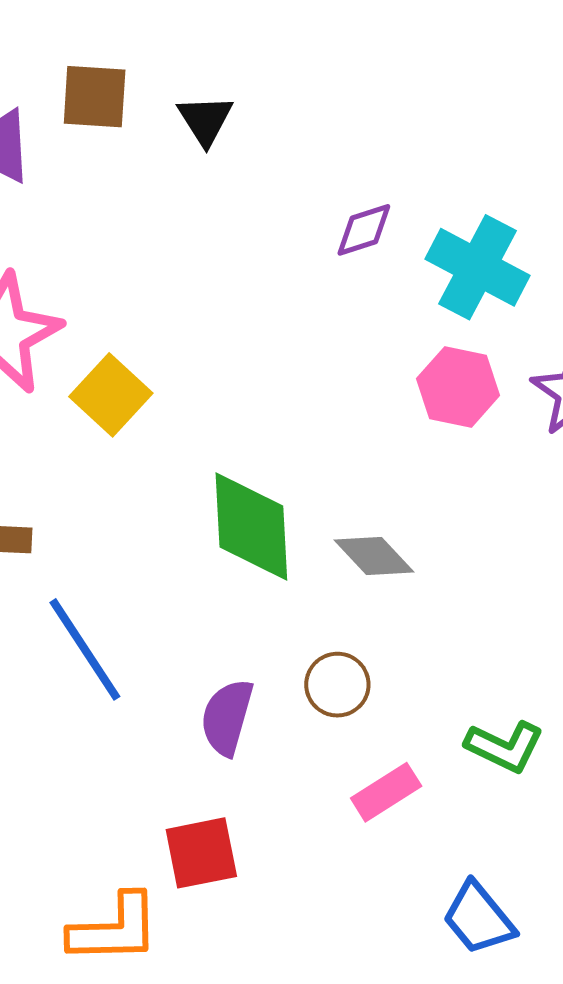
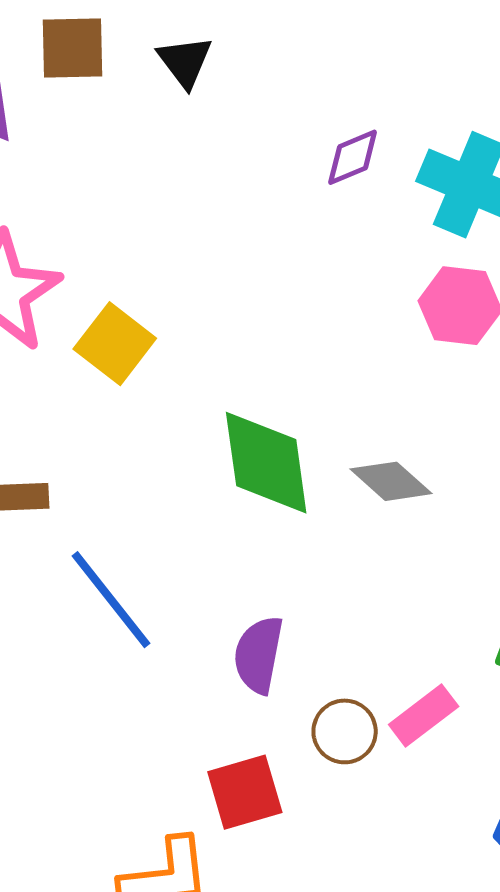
brown circle: (337, 685) -> (345, 731), moved

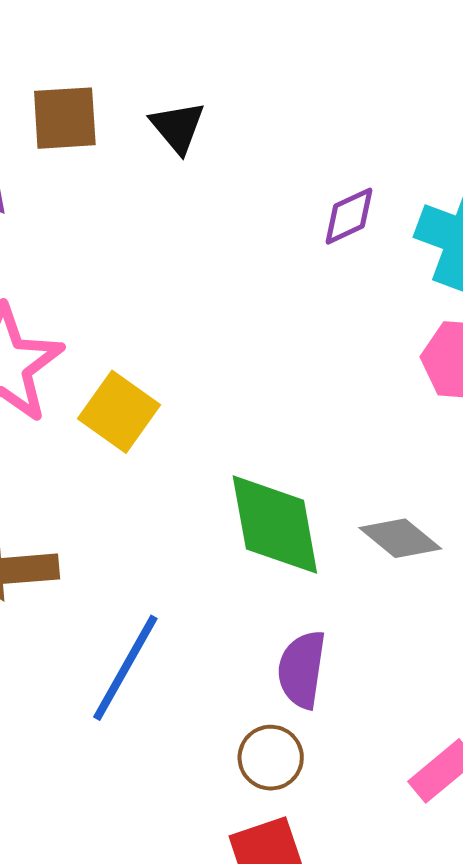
blue line: (111, 600) -> (125, 668), turned 70
purple semicircle: (259, 655) -> (302, 669), moved
brown circle: (345, 731) -> (271, 758), moved

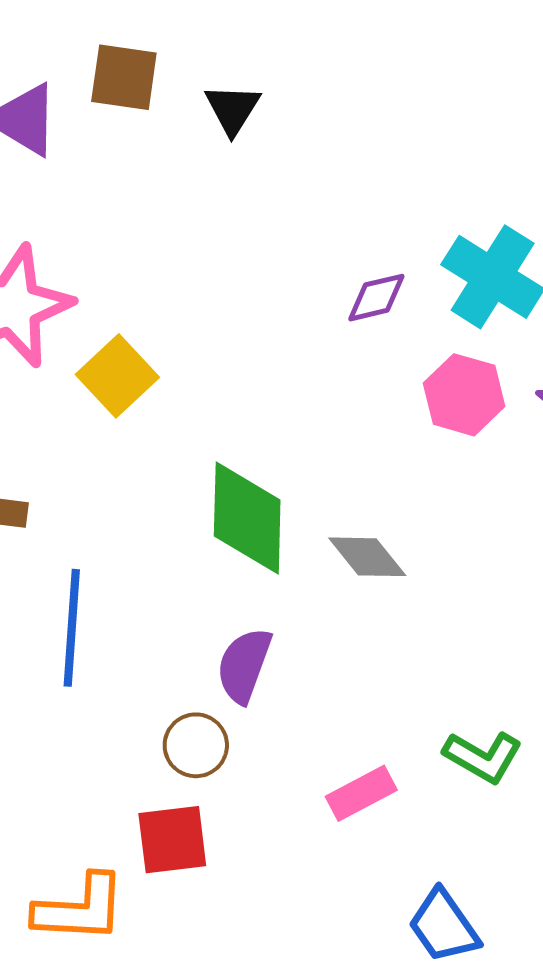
purple diamond: (349, 216) -> (376, 298), moved
blue line: (125, 668) -> (72, 628), turned -37

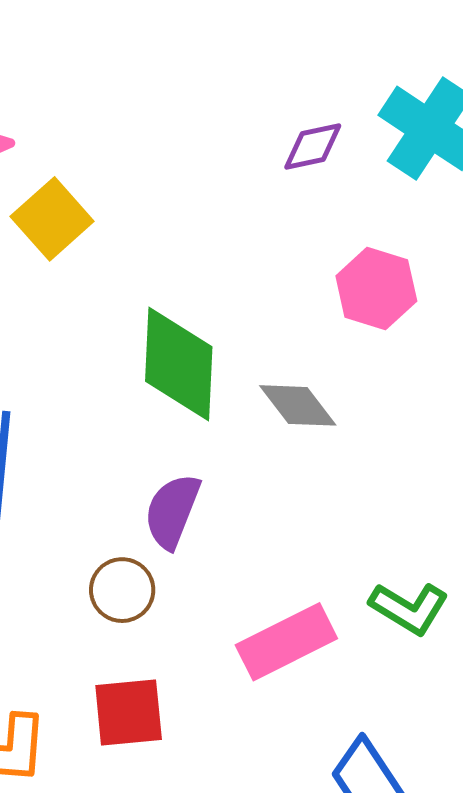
pink hexagon: (464, 395) -> (376, 288), moved
pink rectangle: (361, 793) -> (286, 642), size x1.4
red square: (172, 840) -> (129, 713), moved

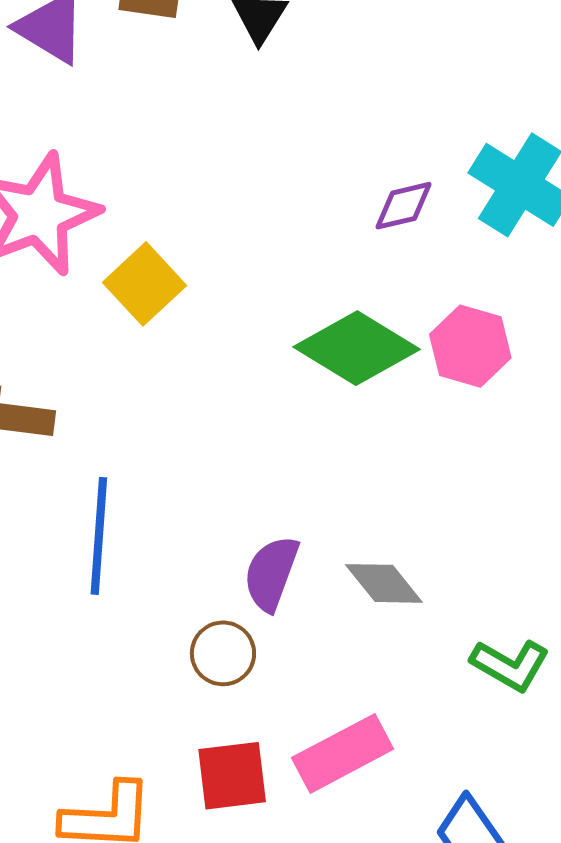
green diamond: (179, 364) -> (357, 348), moved, turned -60
gray diamond: (298, 405) -> (384, 583), moved
pink rectangle: (286, 642) -> (343, 753), moved

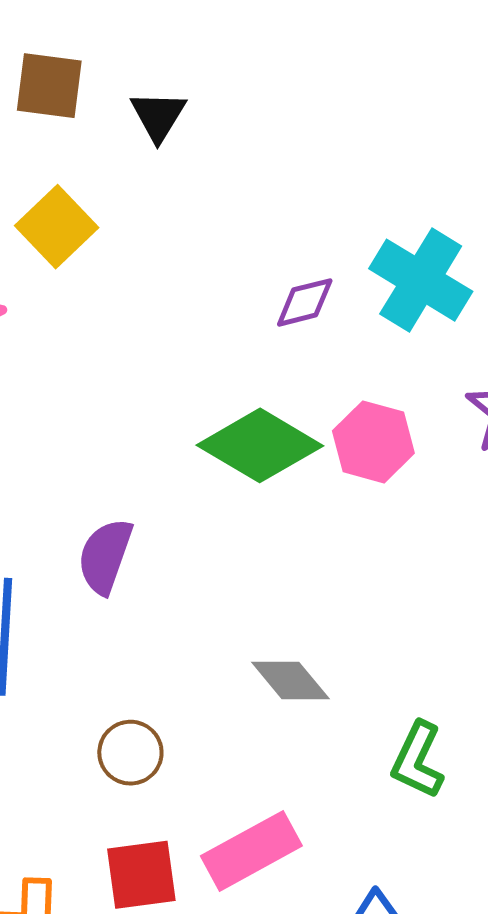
yellow square: (145, 284) -> (57, 227), moved
purple semicircle: (271, 573) -> (105, 556), moved
green L-shape: (510, 665) -> (418, 760), turned 86

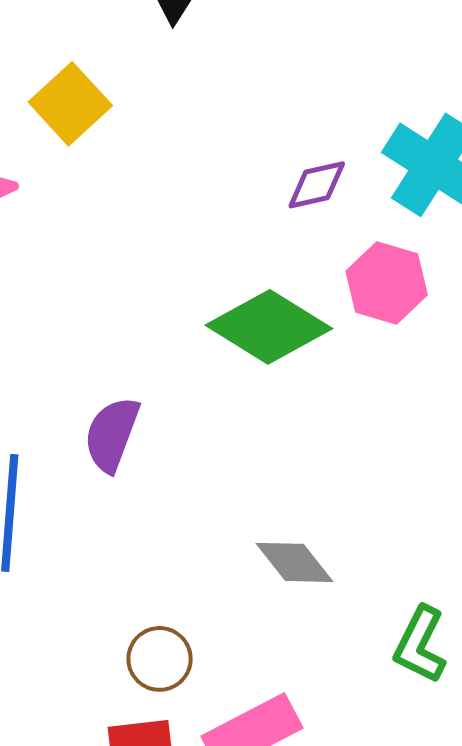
pink hexagon: (373, 442) -> (387, 283), moved
brown circle: (130, 753) -> (160, 659), moved

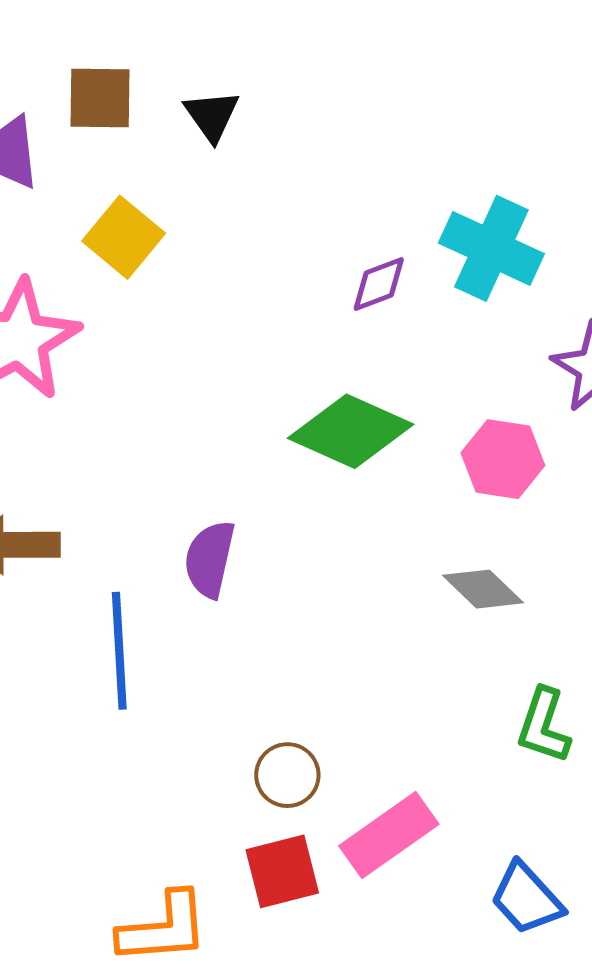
pink hexagon: (387, 283) -> (503, 459), moved
gray diamond: (294, 562) -> (483, 589), moved

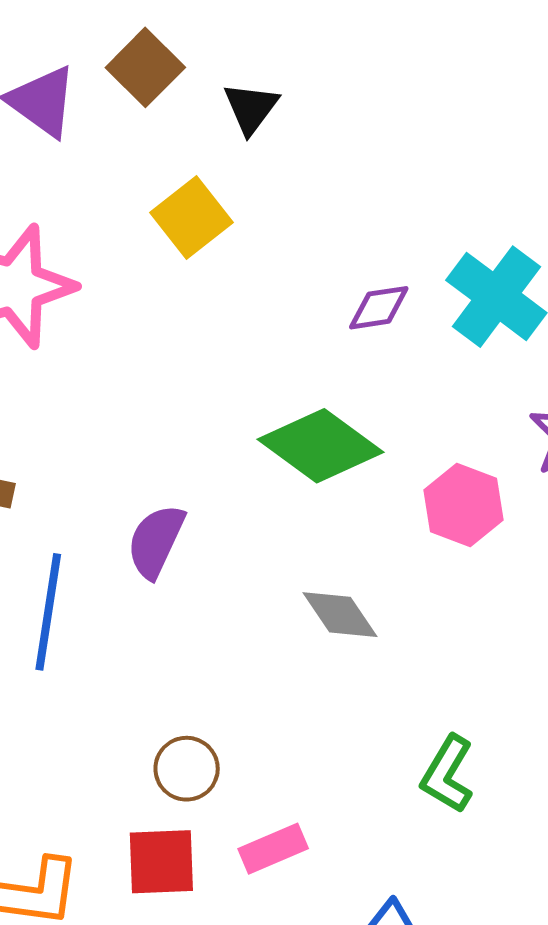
brown square: (100, 98) -> (145, 67), turned 32
yellow square: (124, 237) -> (191, 217), moved
gray diamond: (483, 589) -> (340, 615), moved
pink rectangle: (389, 835) -> (273, 849), size x0.7

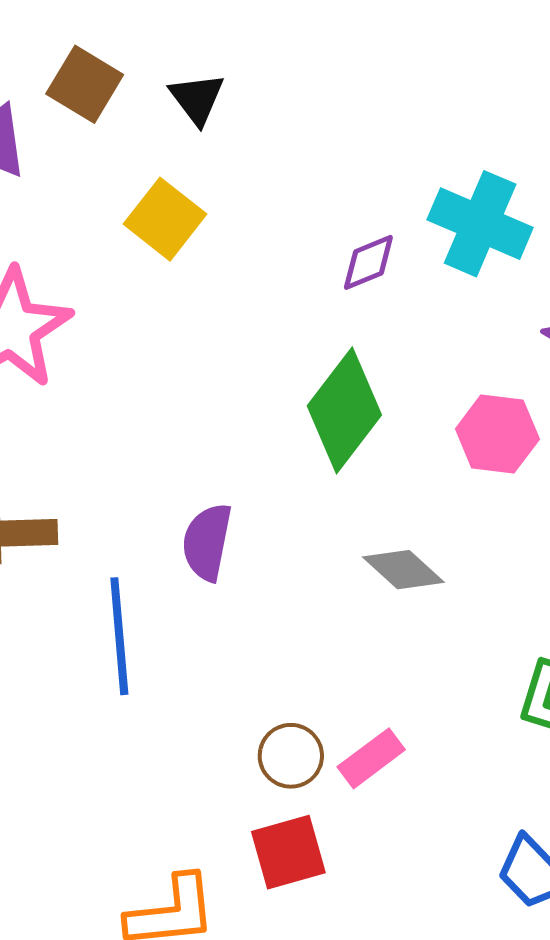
green diamond: (320, 446) -> (344, 410), turned -75
pink rectangle: (273, 849) -> (371, 758), moved

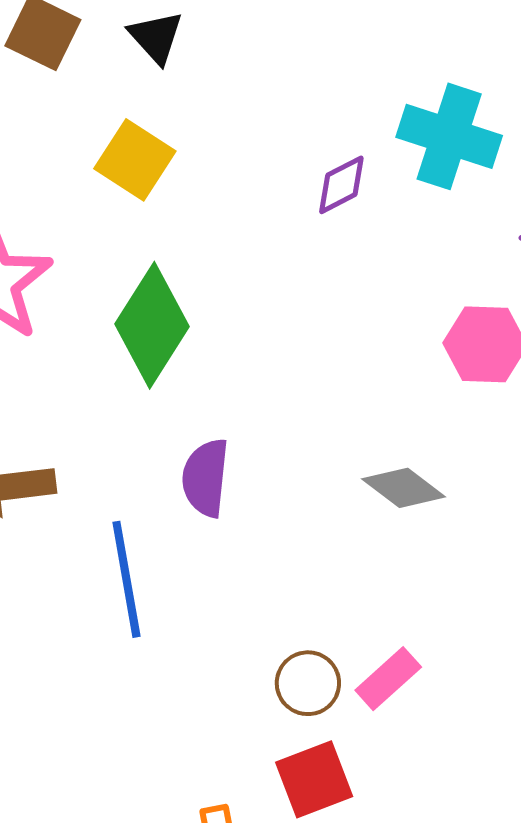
green diamond: (344, 410) -> (152, 325), moved

